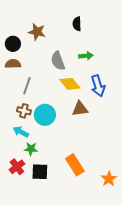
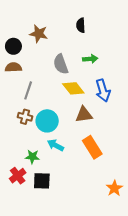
cyan arrow: (21, 132) -> (55, 145), moved
orange rectangle: (75, 165) -> (92, 147), moved

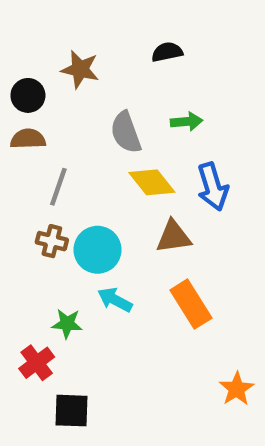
black semicircle: (81, 25) -> (167, 52), turned 80
black square: (42, 181) -> (71, 411), moved

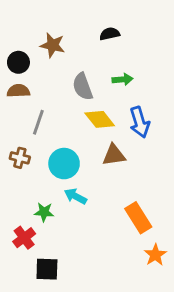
brown cross: (52, 241) -> (20, 158), moved
orange rectangle: (191, 304) -> (138, 218), moved

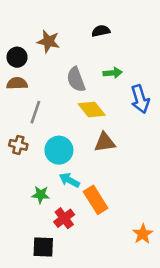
blue arrow: (140, 122) -> (140, 99), moved
orange rectangle: (138, 218) -> (96, 200), moved
red cross: (24, 238) -> (64, 218), moved

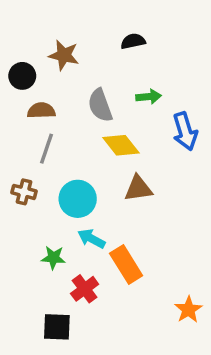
brown semicircle: (17, 83) -> (41, 111), moved

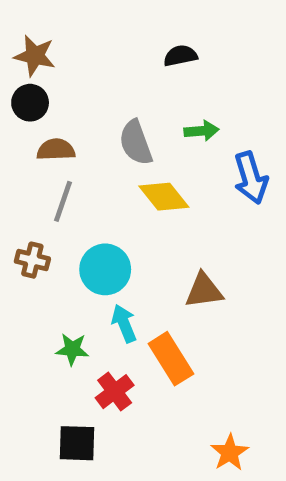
brown star: (64, 55) -> (35, 56), moved
brown triangle: (138, 188) -> (204, 291), moved
cyan arrow: (91, 239) -> (124, 323), turned 40
orange star: (188, 310) -> (230, 453), moved

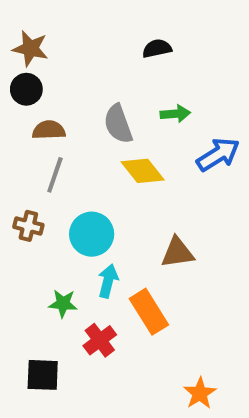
blue arrow: (251, 178) -> (218, 155), turned -105
cyan arrow: (124, 323) -> (108, 281), turned 36
black square: (77, 443) -> (43, 375), moved

